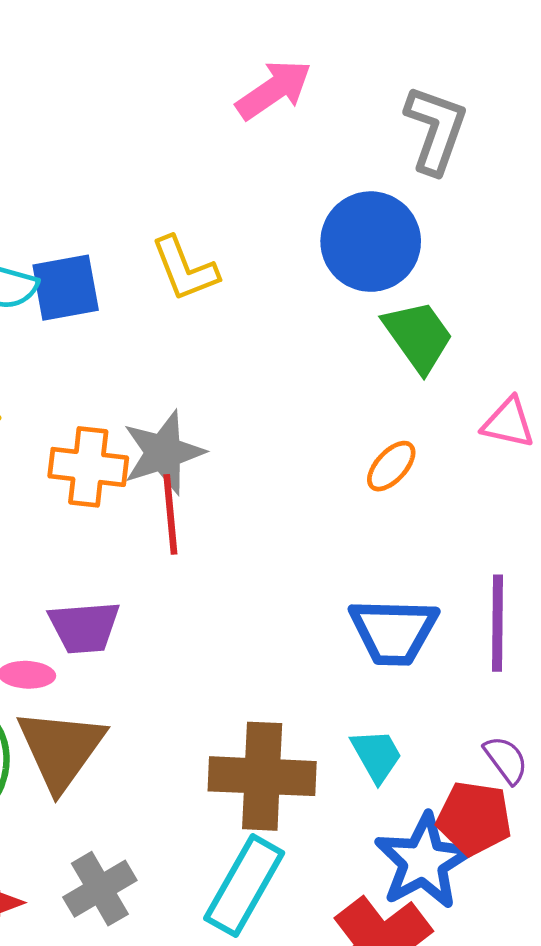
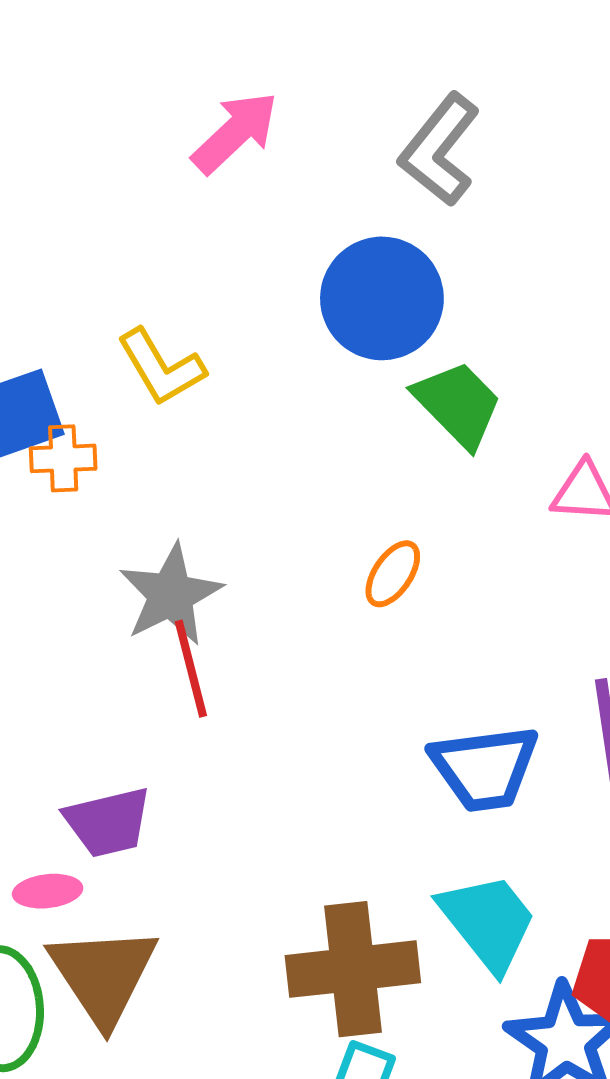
gray L-shape: (436, 129) -> (439, 150), turned -152
orange ellipse: (391, 466) -> (393, 574), moved
orange cross: (88, 467) -> (63, 458), moved, size x0.7
cyan trapezoid: (376, 755) -> (488, 922), size x1.5

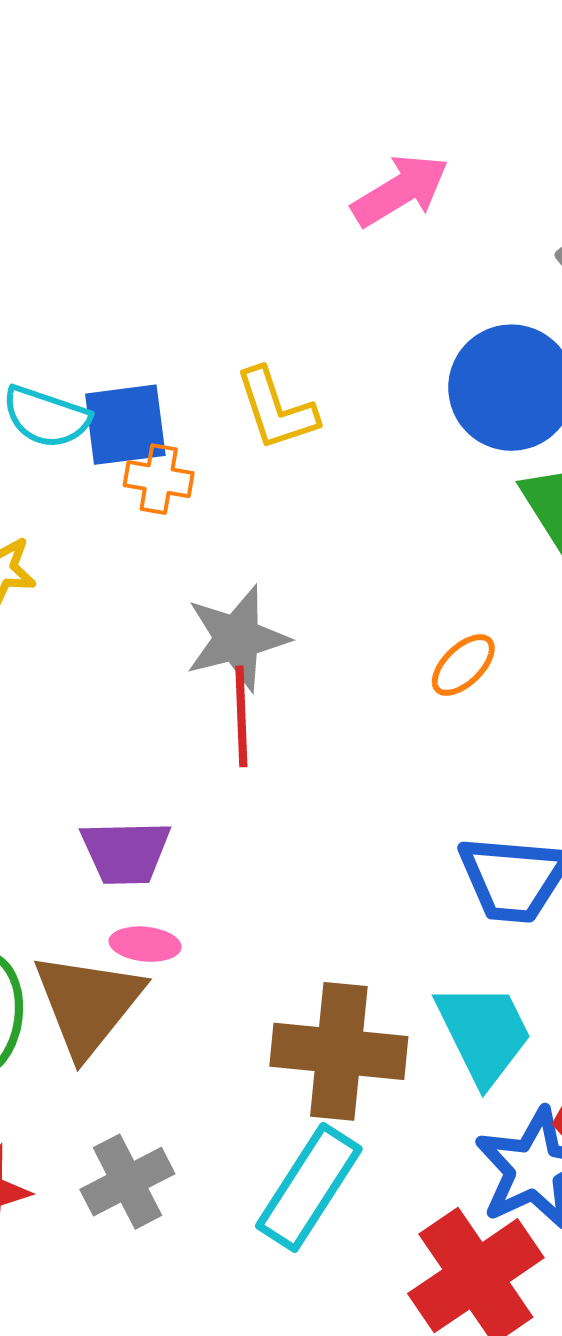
pink ellipse: (48, 891) -> (145, 944), moved

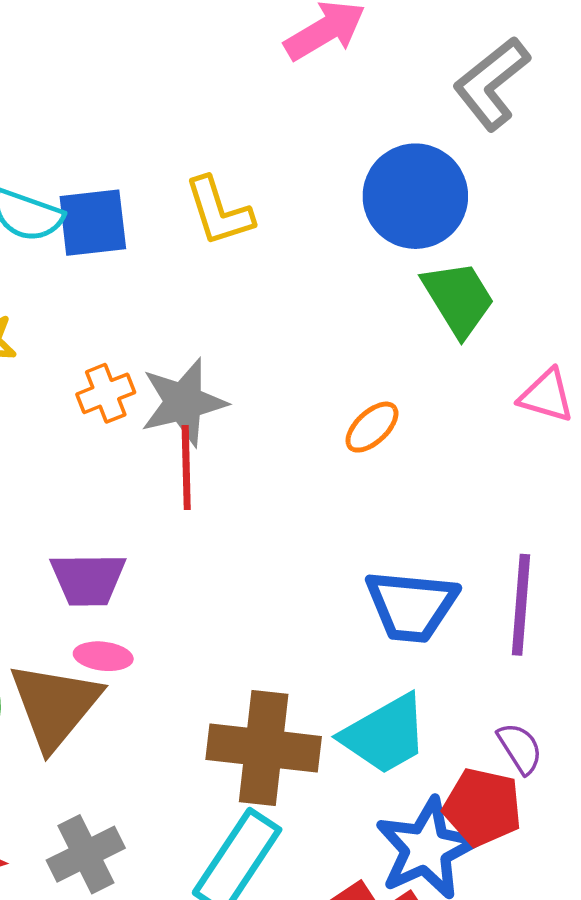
orange cross: (159, 479) -> (106, 393), moved, turned -32
cyan trapezoid: (484, 1033) -> (385, 734), turned 86

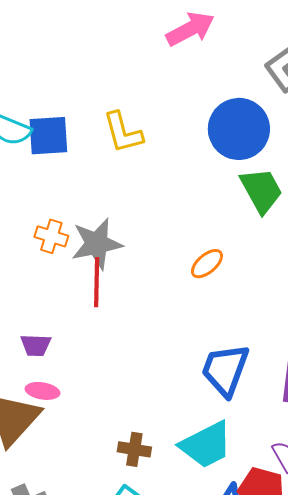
orange cross: (106, 393) -> (51, 236), turned 36
purple trapezoid: (88, 579) -> (36, 345), size x0.7
blue trapezoid: (411, 606) -> (225, 370), turned 102
brown cross: (264, 748) -> (134, 449), size x0.5

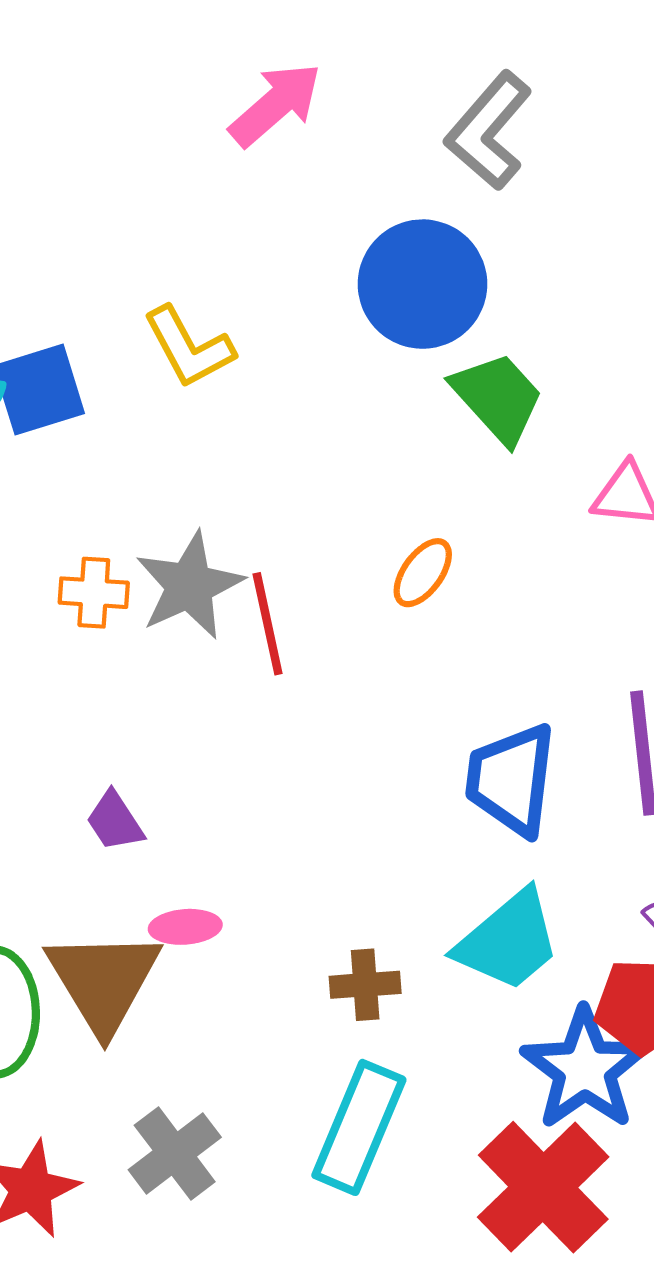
red line: (97, 282) -> (268, 624), moved
purple trapezoid: (36, 345) -> (115, 821), turned 68
pink ellipse: (43, 391) -> (185, 927), moved

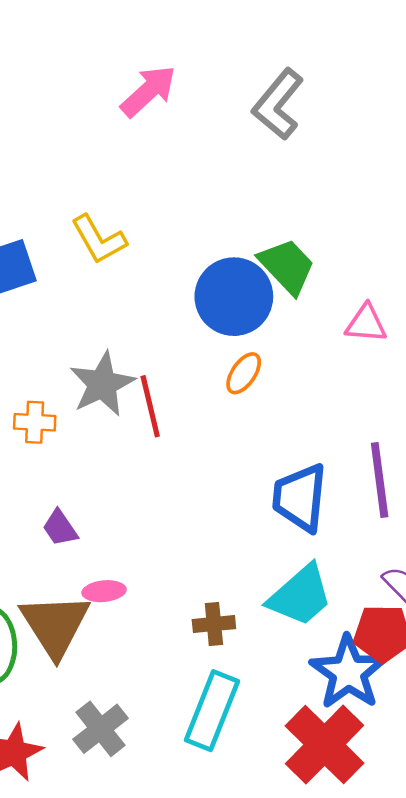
blue circle: (422, 284) -> (234, 297), moved
orange cross: (94, 593) -> (35, 422), moved

